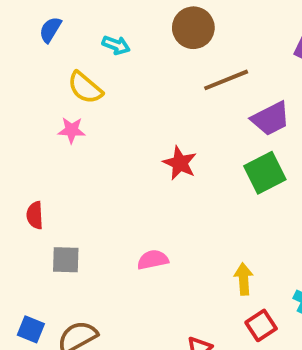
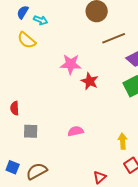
cyan arrow: (116, 45) -> (41, 20), moved
yellow semicircle: (85, 88) -> (27, 40), moved
pink star: (72, 130) -> (71, 64), moved, size x1.5

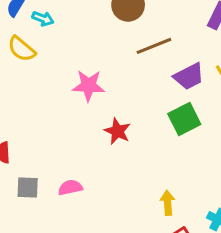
red star: (90, 81) -> (117, 131), moved
pink semicircle: (76, 131) -> (70, 188), moved

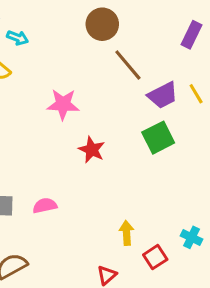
brown line: (154, 46) -> (128, 65), turned 72
yellow arrow: (168, 203) -> (126, 233), moved

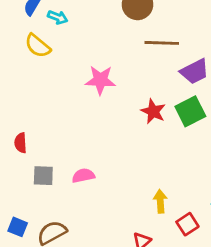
brown line: (128, 65) -> (162, 43), turned -48
red star: (92, 150) -> (153, 111), moved

